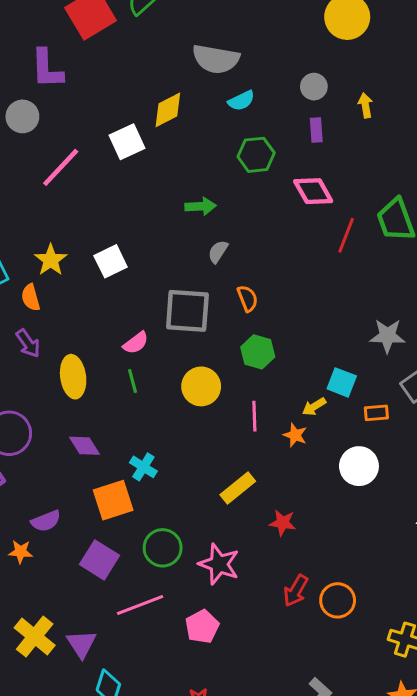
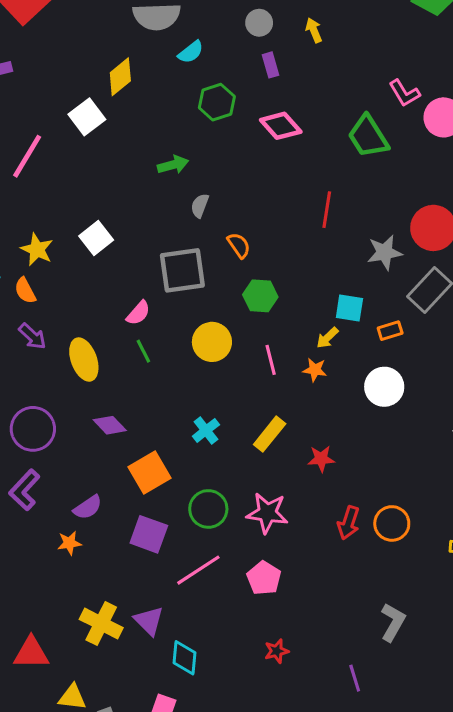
red line: (346, 235) -> (327, 210), moved
cyan cross: (143, 467) -> (206, 430), moved, turned 32

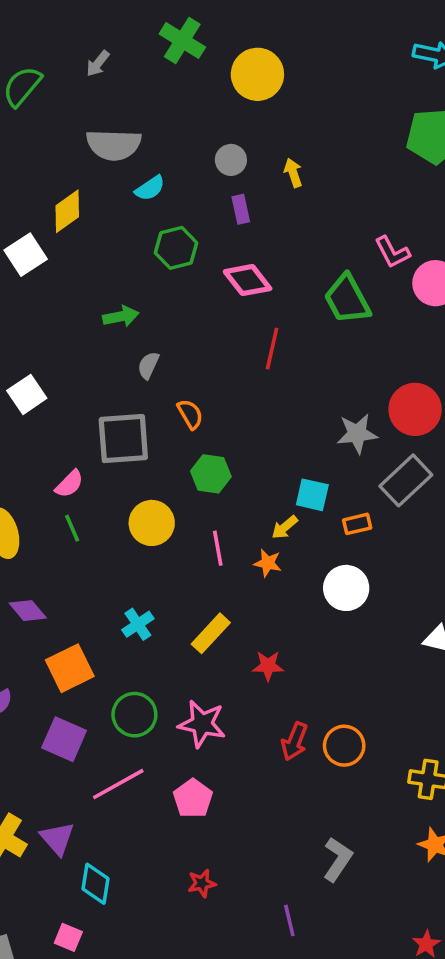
red line: (327, 210) -> (272, 349), moved

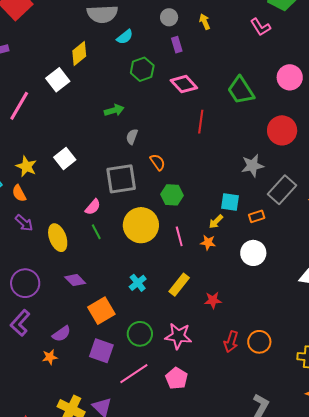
pink L-shape: (392, 252) -> (260, 27), moved
red circle: (415, 409) -> (282, 130), moved
yellow circle: (152, 523) -> (141, 225), size x1.4

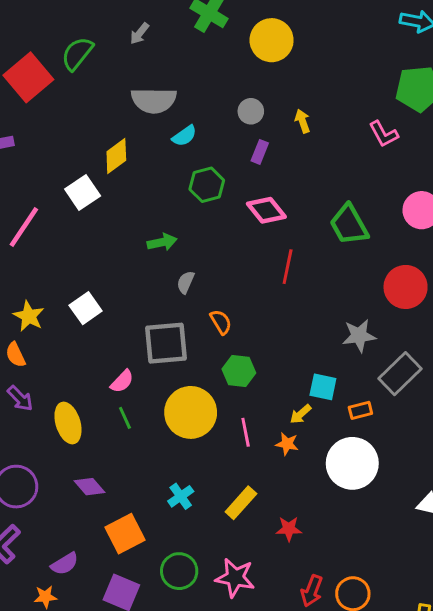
purple rectangle: (177, 45) -> (260, 152), turned 35
white circle: (253, 253) -> (352, 463), size x1.4

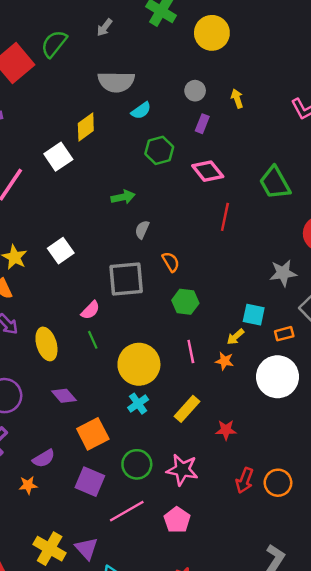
yellow circle: (191, 412) -> (139, 364), moved

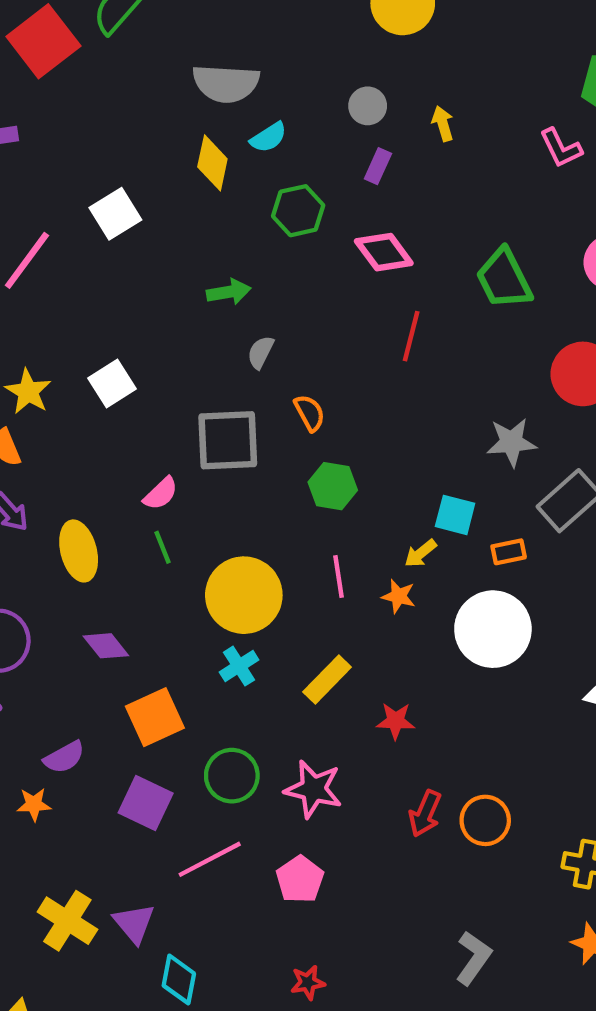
yellow diamond: (86, 127) -> (212, 163), moved, turned -44

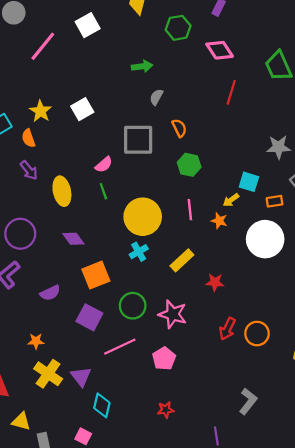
orange star: (34, 804) -> (36, 341), moved

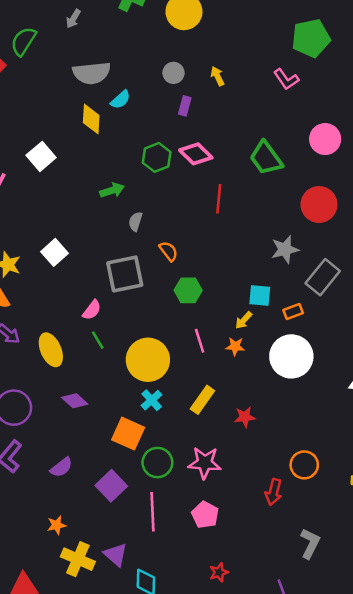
green hexagon: (178, 28) -> (157, 157), moved
orange square: (96, 275) -> (128, 434), moved, turned -32
purple square: (89, 317) -> (111, 486), turned 30
red arrow: (227, 329) -> (274, 492), moved
pink line: (120, 347) -> (153, 512), turned -56

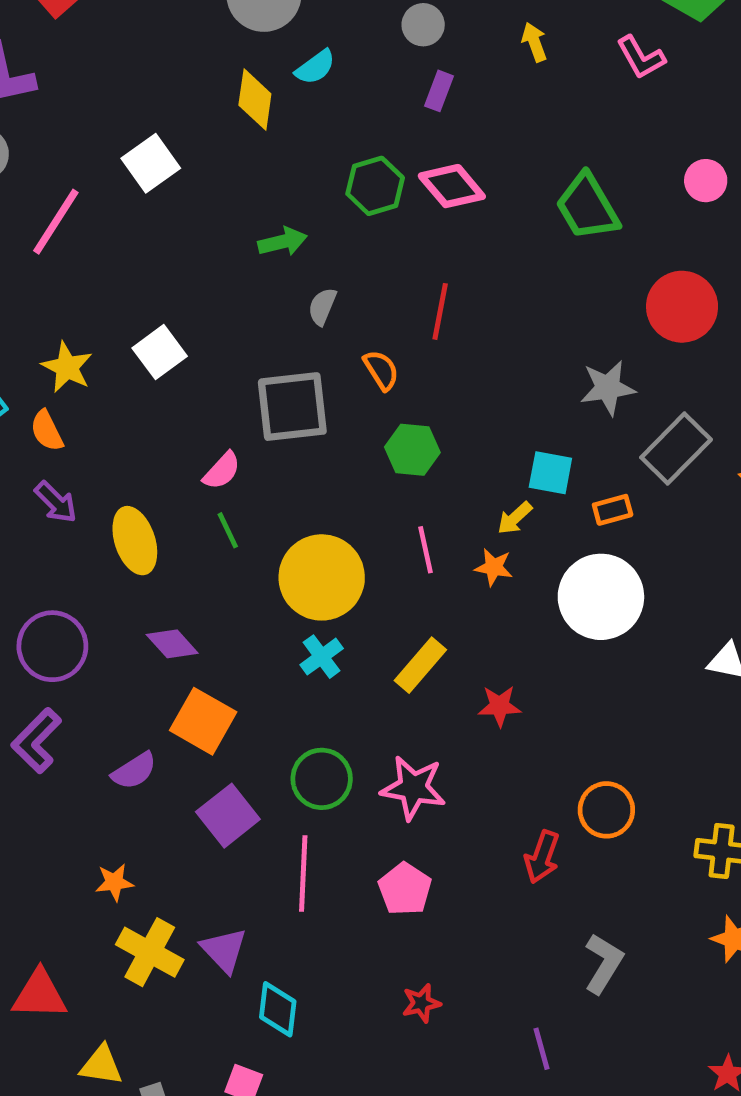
yellow arrow: (217, 76) -> (534, 42), moved
pink circle: (325, 139) -> (706, 181), size x0.7
red line: (219, 199) -> (440, 311), moved
orange square: (128, 434) -> (203, 721), moved

